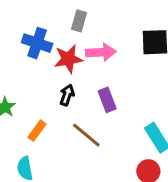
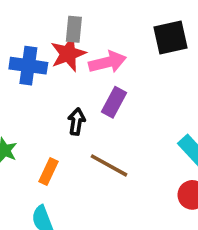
red star: (68, 59) -> (68, 54), moved
purple rectangle: (107, 100) -> (114, 102), moved, turned 60

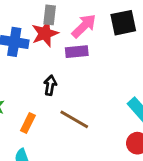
pink arrow: (108, 62) -> (84, 26), moved, turned -32
purple rectangle: (114, 102) -> (77, 52), moved, turned 55

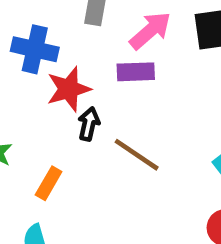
red star: (45, 33) -> (69, 89), moved
brown line: (74, 119) -> (137, 155), moved

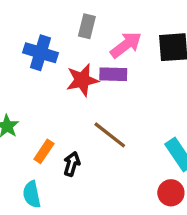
red star: (69, 89) -> (82, 80), moved
black arrow: (89, 124) -> (72, 164), moved

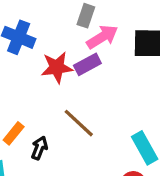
gray rectangle: (87, 26) -> (86, 16), moved
purple rectangle: (113, 74) -> (87, 64), turned -35

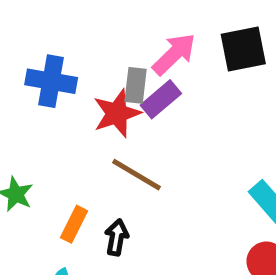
gray rectangle: (86, 16) -> (136, 85), moved
brown line: (79, 123) -> (137, 175), moved

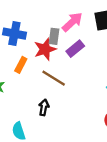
purple rectangle: (161, 99) -> (75, 49), moved
orange rectangle: (74, 224) -> (21, 65), moved

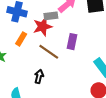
gray rectangle: (54, 36) -> (51, 16), turned 72
purple rectangle: (75, 49) -> (72, 42), moved, turned -42

